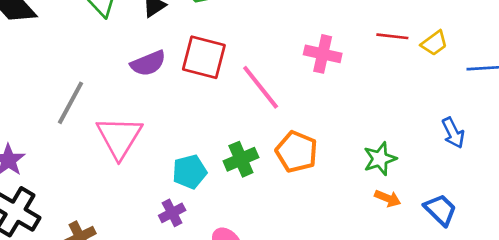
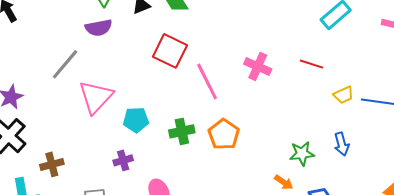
yellow trapezoid: (434, 43) -> (344, 95), moved
purple semicircle: (148, 63) -> (99, 28), moved
green star: (380, 159) -> (302, 154), moved
cyan pentagon: (190, 172) -> (136, 120), moved

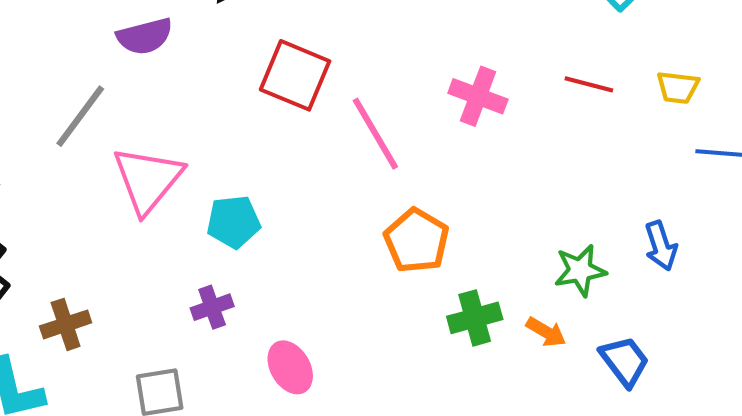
yellow trapezoid: (344, 95) -> (678, 87), moved, turned 35
green cross: (182, 131) -> (475, 318), moved

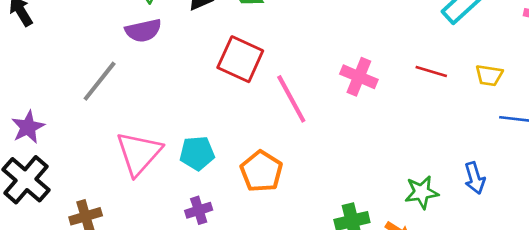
pink triangle: (148, 180) -> (139, 153), moved
orange pentagon: (417, 241) -> (261, 171), moved
purple cross: (212, 307) -> (199, 210), moved

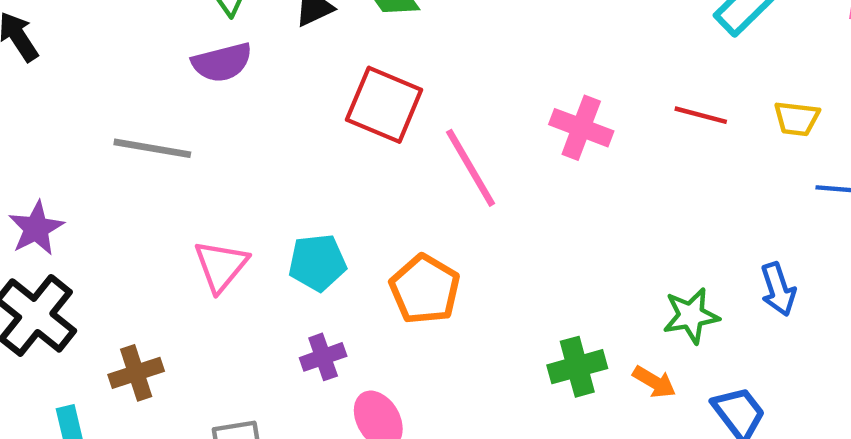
gray line: (100, 81) -> (152, 148), turned 63
pink triangle: (139, 153) -> (221, 266), size x0.7

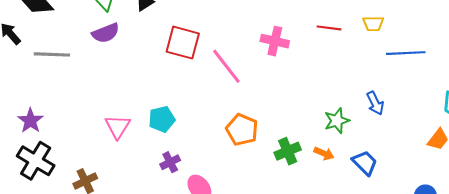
gray line: (152, 148) -> (52, 54), moved
orange pentagon: (425, 289) -> (242, 130), moved

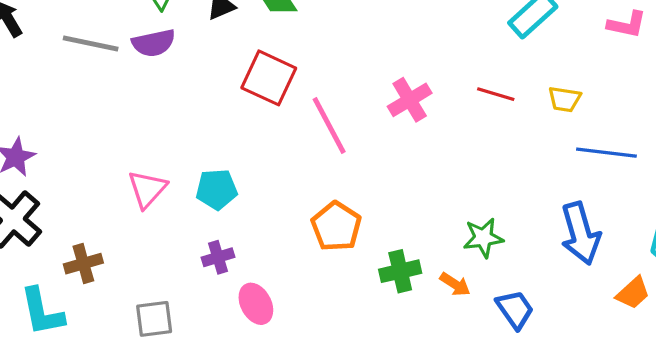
pink cross: (275, 41) -> (410, 100), turned 36
gray line: (52, 54) -> (91, 43), moved
blue arrow: (375, 103) -> (581, 233), moved, size x1.6

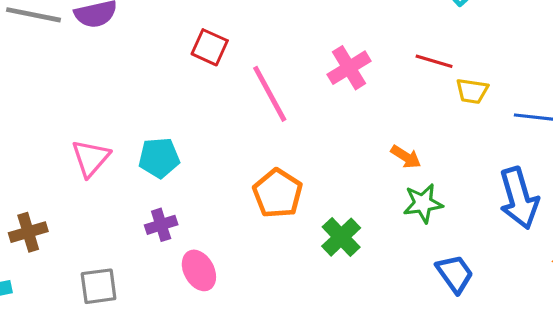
red square: (269, 78) -> (210, 47), size x0.7
yellow trapezoid: (565, 99) -> (472, 91), moved
green cross: (400, 271) -> (341, 237), turned -30
orange arrow: (455, 284) -> (406, 157), moved

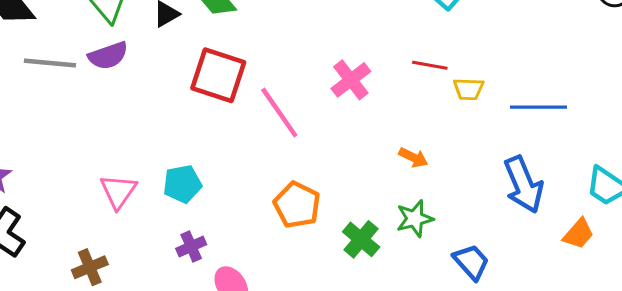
red square: (210, 47) -> (218, 75), size x1.6
green star: (423, 203) -> (415, 219), moved
brown cross: (28, 232) -> (90, 267), moved

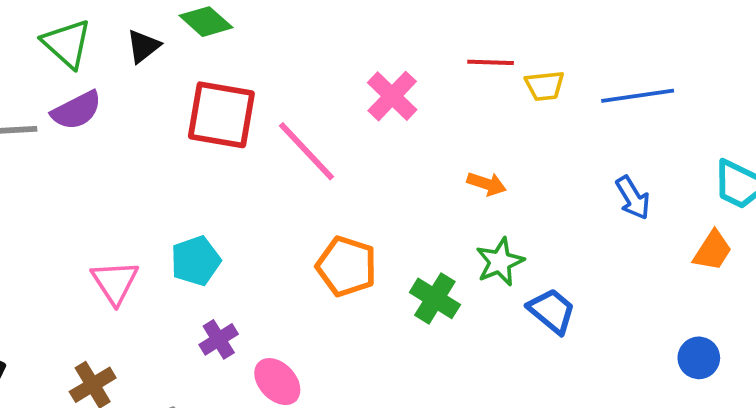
blue arrow: (523, 185) -> (633, 198), size x0.6
blue trapezoid: (471, 262) -> (552, 311), moved

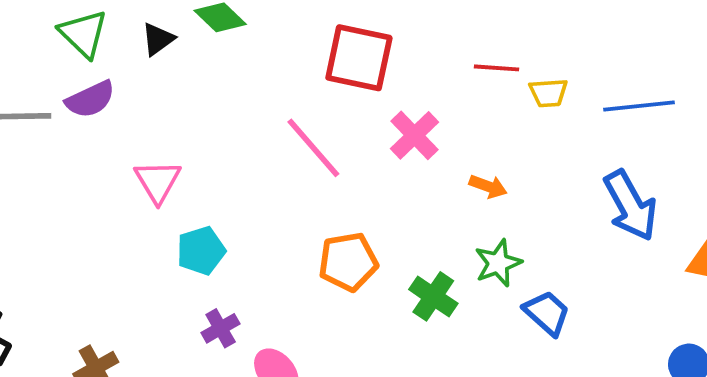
pink cross: (392, 96) -> (415, 135), moved
red square: (221, 115) -> (359, 58), moved
blue arrow: (633, 198) -> (630, 206), size x1.6
orange pentagon: (347, 266) -> (348, 262), turned -30
pink triangle: (115, 282) -> (158, 181), moved

